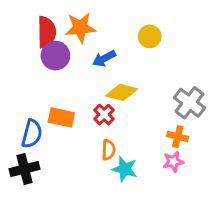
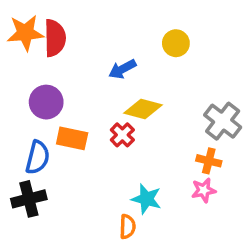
orange star: (80, 28) -> (25, 33), moved
purple circle: (55, 56) -> (46, 102), moved
orange semicircle: (108, 150) -> (127, 227), moved

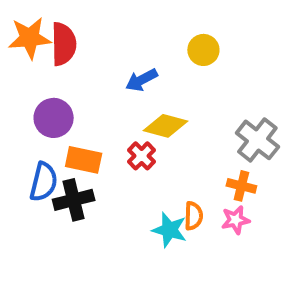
black cross: (29, 199) -> (74, 200), moved
orange semicircle: (127, 227) -> (193, 216), moved

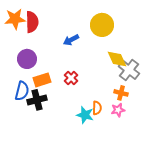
yellow circle: (203, 50) -> (102, 25), size x1.5
yellow diamond: (165, 126) -> (117, 59), moved, turned 50
orange rectangle: (84, 160) -> (42, 80), turned -30

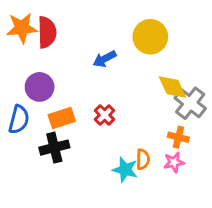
blue semicircle: (22, 91) -> (19, 119), moved

